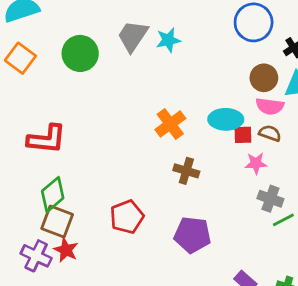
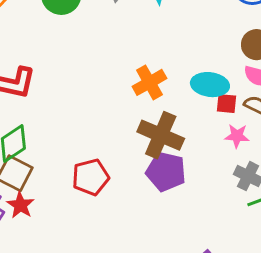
brown cross: (186, 171) -> (161, 135), size x1.6
purple pentagon: (192, 235) -> (166, 172), moved

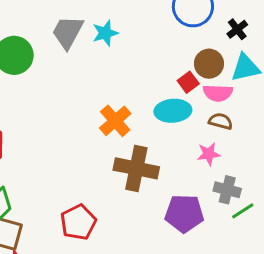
red square: (227, 104) -> (188, 82), moved, turned -30
purple pentagon: (166, 172) -> (184, 213), moved

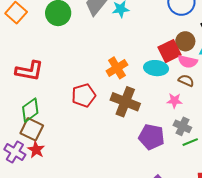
red square: (188, 82) -> (169, 51), size x1.6
red pentagon: (78, 222) -> (84, 95), moved

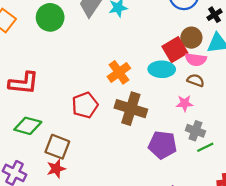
green diamond: (30, 110) -> (28, 126), turned 55
brown square: (32, 129) -> (57, 147), moved
red star: (36, 150) -> (56, 169), moved, turned 30

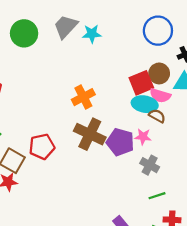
cyan ellipse: (162, 69) -> (145, 104), moved
red pentagon: (85, 105) -> (42, 147), moved
purple pentagon: (163, 145) -> (120, 142), moved
green line: (205, 147) -> (157, 196), moved

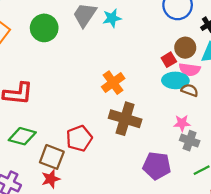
red square: (141, 83) -> (169, 60), size x0.6
pink star: (143, 137) -> (182, 123), moved
purple pentagon: (120, 142) -> (157, 166), moved

